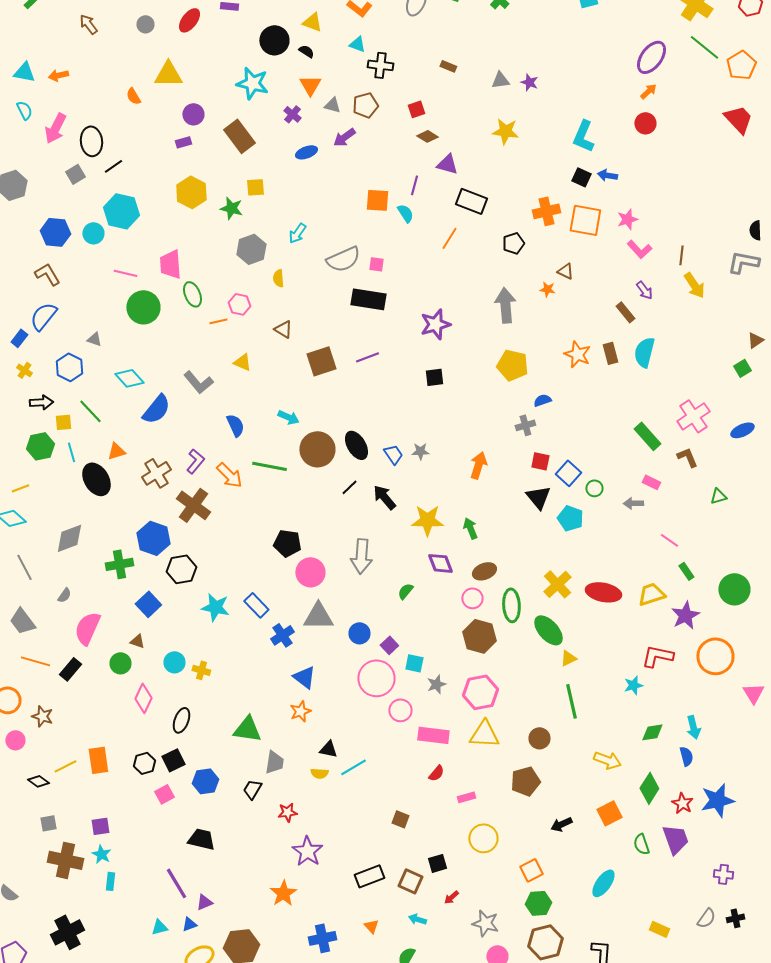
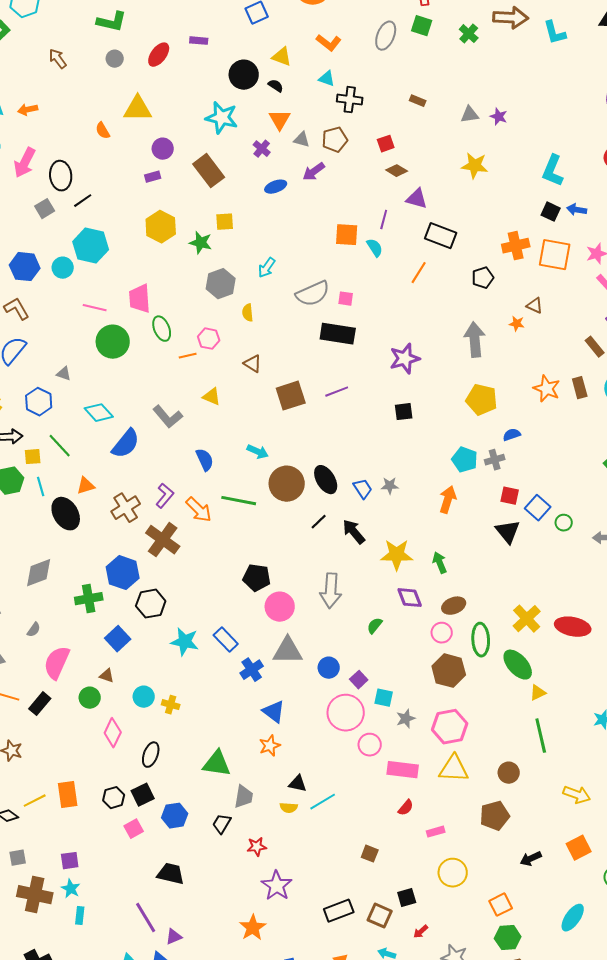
cyan pentagon: (570, 518) -> (465, 460), moved

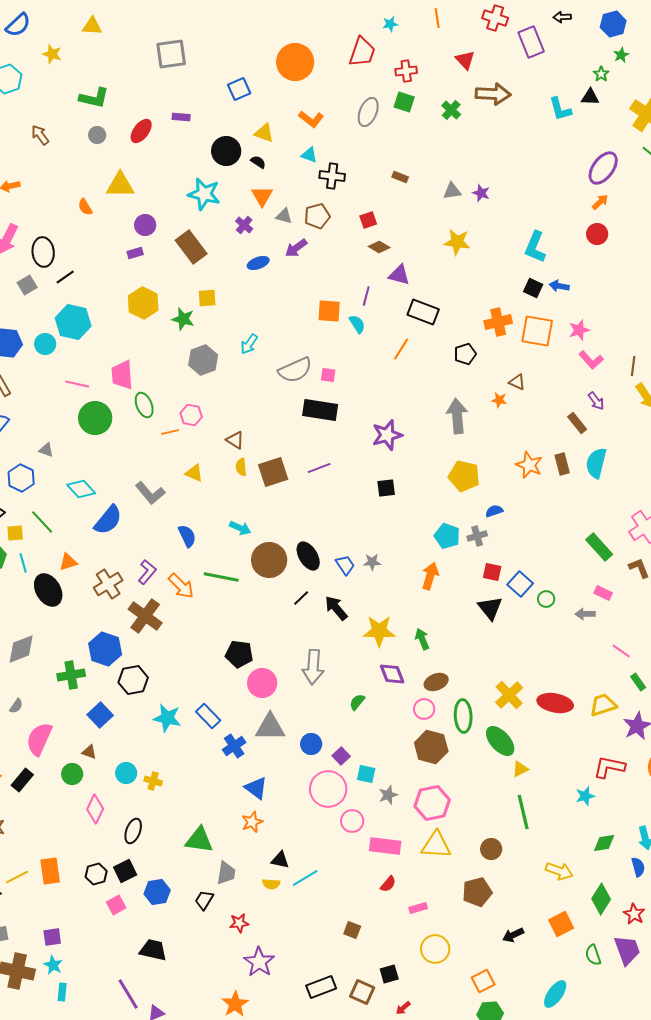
cyan L-shape: (555, 33) -> (560, 109), moved
yellow semicircle: (248, 313) -> (241, 467), moved

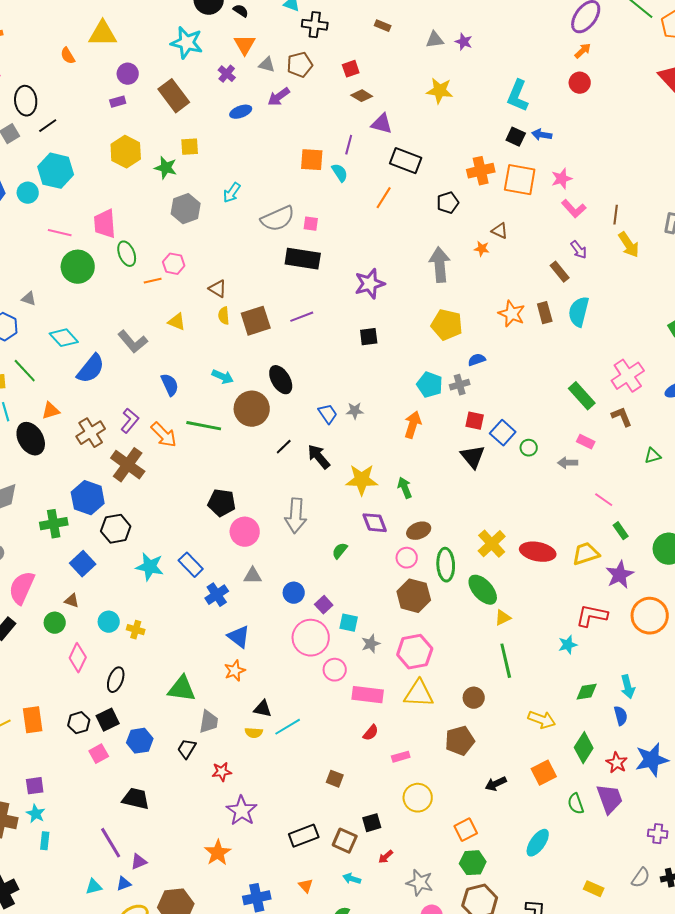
black ellipse: (308, 556) -> (281, 380), moved
gray triangle: (270, 727) -> (253, 576), size x0.6

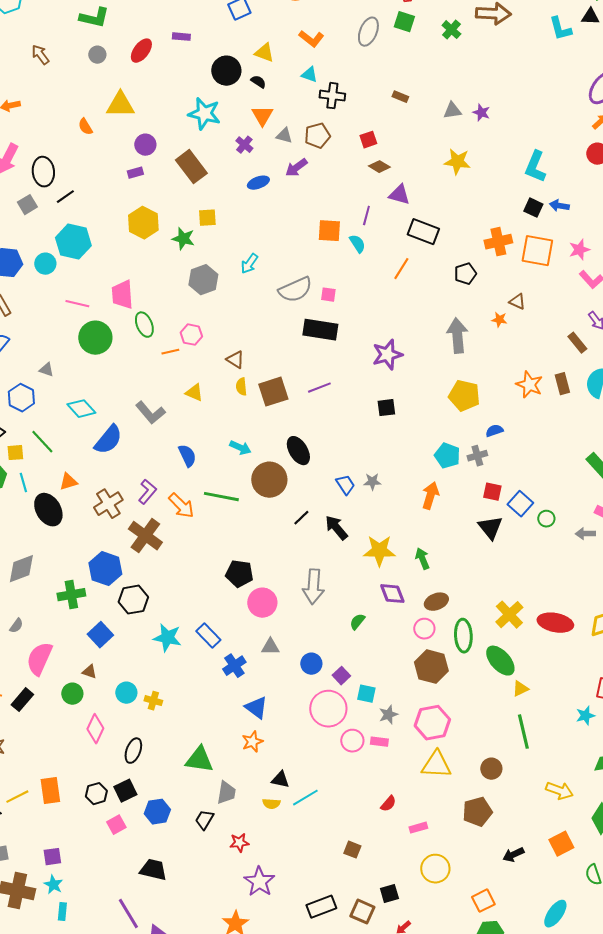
pink rectangle: (368, 695) -> (379, 742), moved, size x0.6

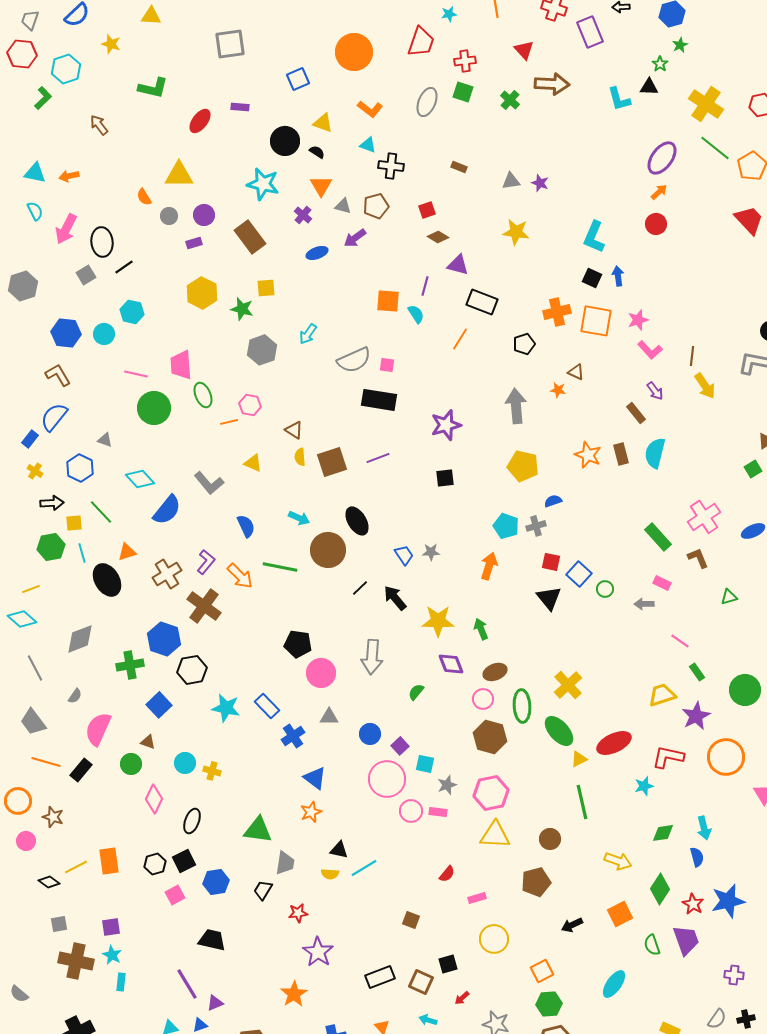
gray circle: (97, 55) -> (169, 216), moved
blue arrow: (559, 206) -> (618, 276), turned 72
cyan hexagon: (73, 242) -> (132, 312), size x0.7
red ellipse: (555, 623) -> (614, 743), moved, turned -36

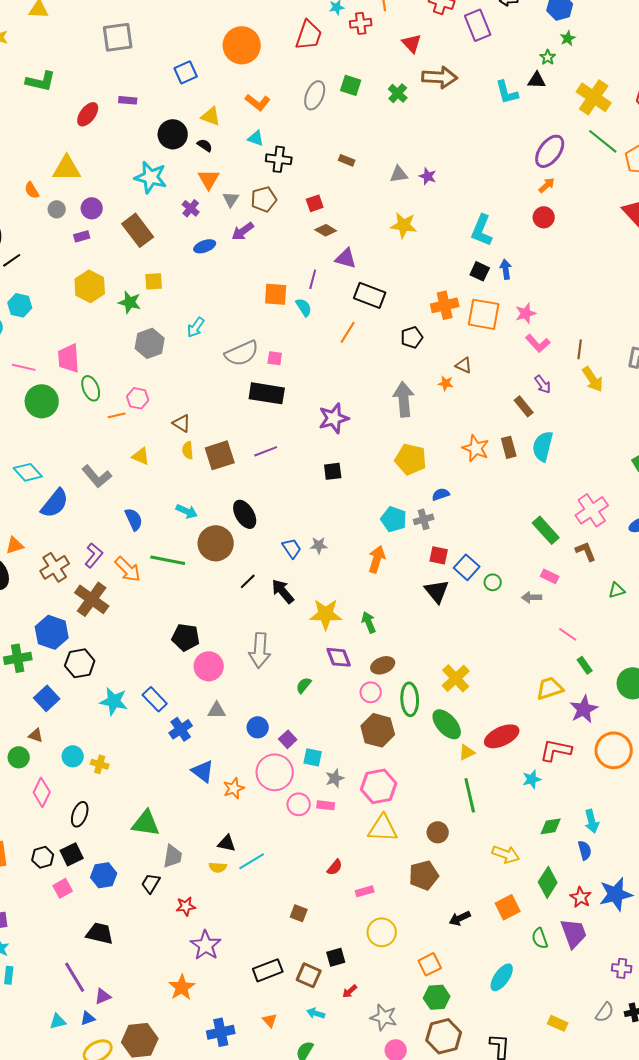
red cross: (465, 61) -> (361, 23), moved
gray triangle: (343, 206) -> (231, 199), turned 48
orange star: (311, 812) -> (234, 788), moved

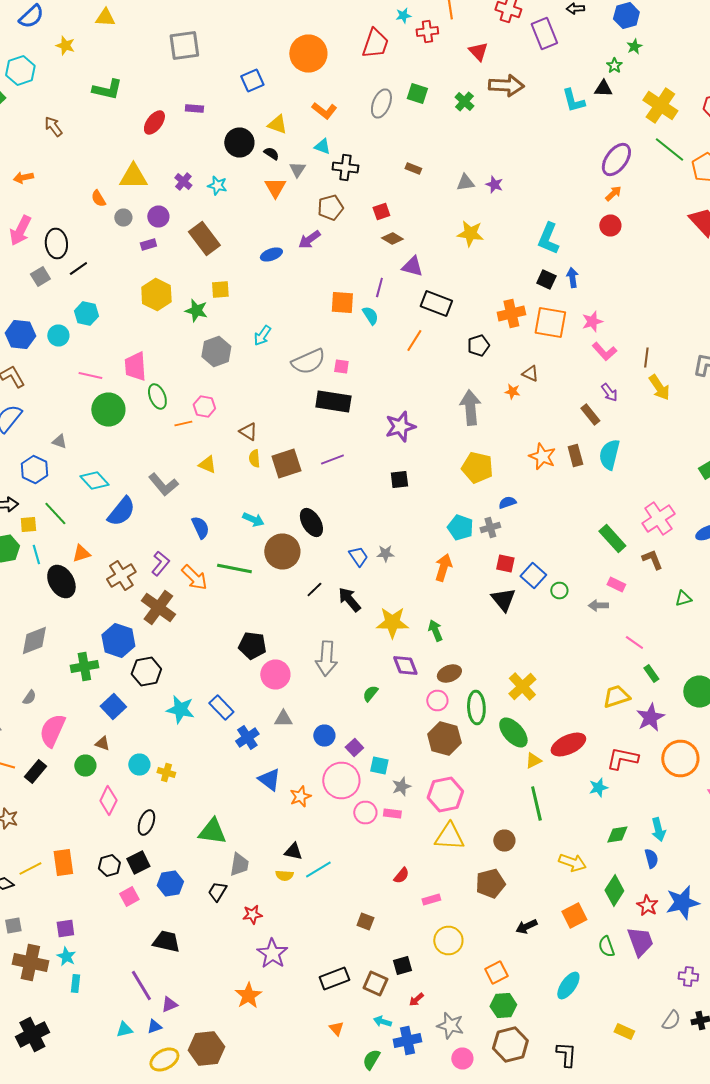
cyan star: (151, 177) -> (217, 186), size x0.6
gray triangle: (231, 199) -> (297, 170), moved
purple cross: (191, 208) -> (183, 182), moved
blue cross: (221, 1032) -> (407, 1040), moved

